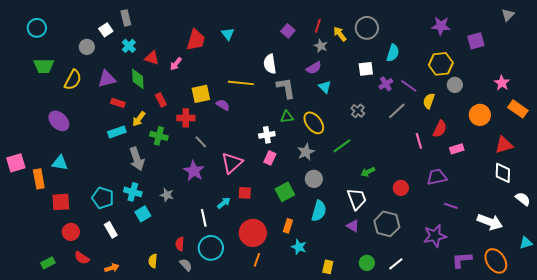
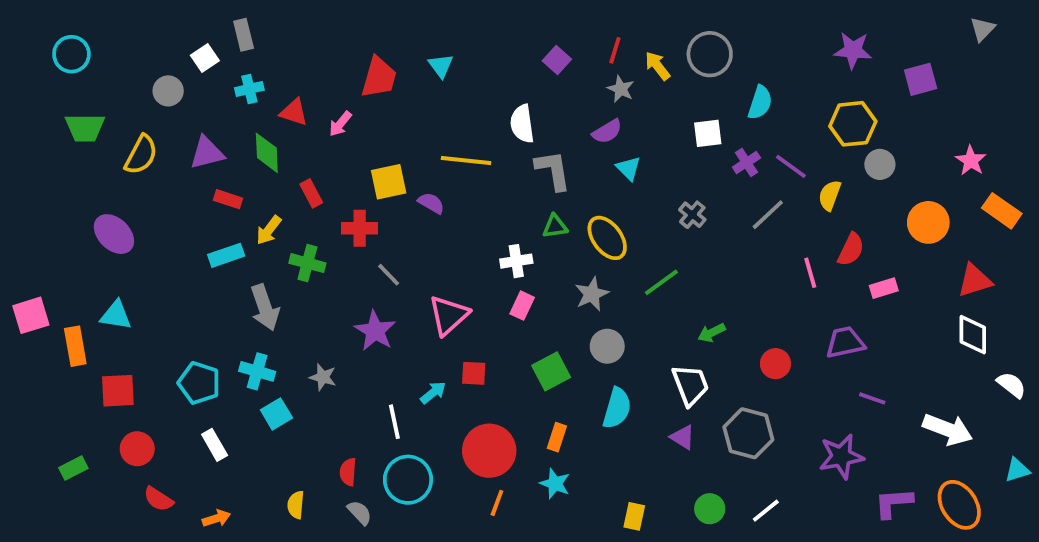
cyan cross: (129, 46) -> (249, 89), turned 32
cyan star: (299, 247) -> (555, 484), moved
green rectangle: (48, 263) -> (73, 468), moved

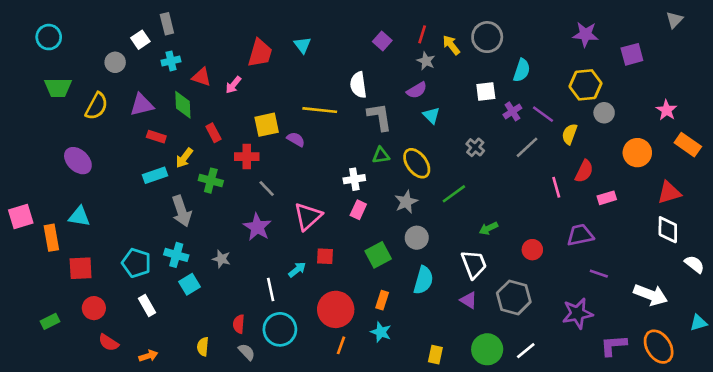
green circle: (710, 509) -> (487, 349), size x1.5

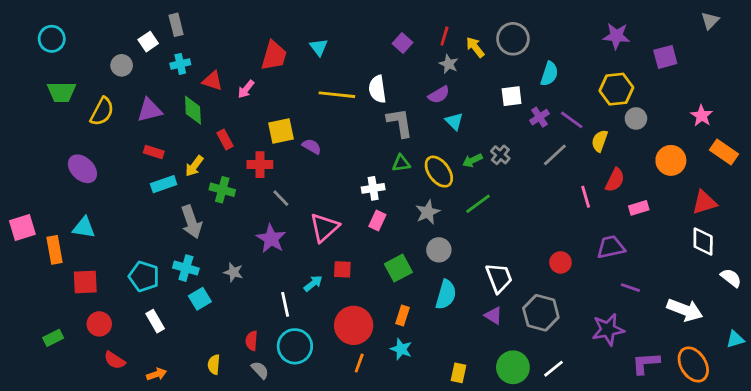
yellow line: (320, 110) -> (337, 95), moved
red rectangle: (156, 137) -> (154, 152), moved
green arrow: (488, 228) -> (472, 160), moved

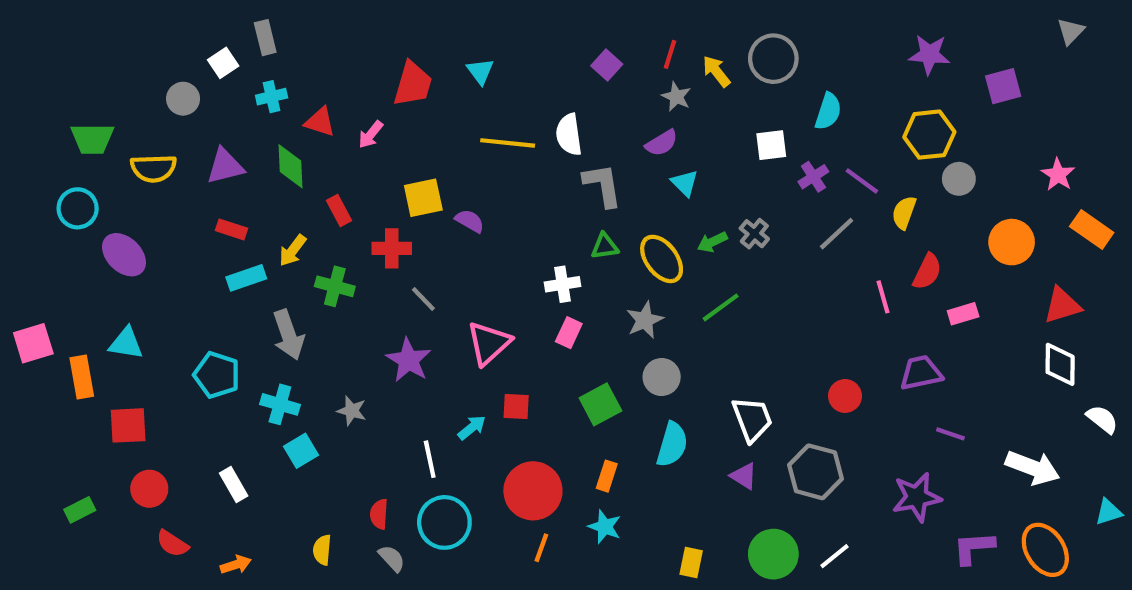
cyan circle: (52, 39) -> (78, 208), moved
yellow semicircle: (102, 111) -> (153, 168), turned 60
cyan pentagon: (144, 276) -> (217, 375), moved

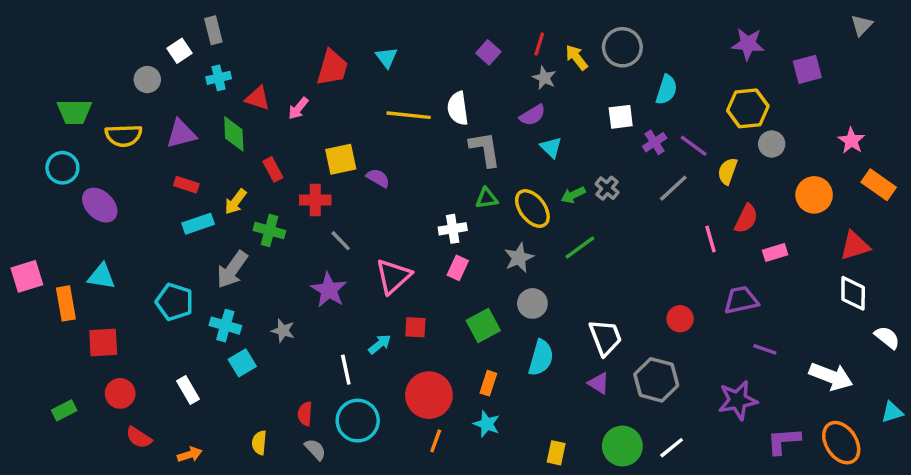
gray arrow: (288, 335) -> (232, 270), turned 54

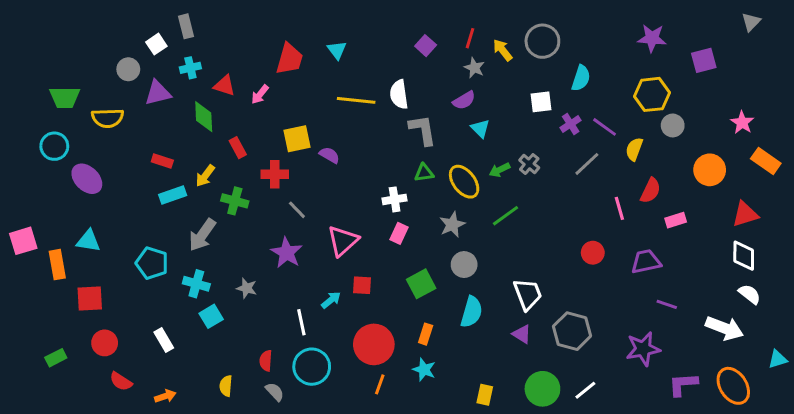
purple triangle: (181, 134) -> (158, 93), moved
red circle: (680, 319) -> (593, 253), moved
white semicircle: (887, 337) -> (750, 294), moved

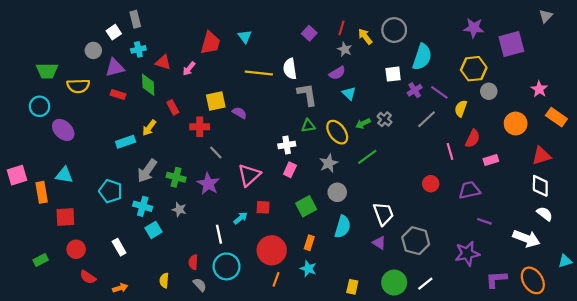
purple square: (704, 60) -> (511, 44), size x1.4
cyan semicircle: (581, 78) -> (422, 57), size x1.4
red rectangle: (162, 161) -> (118, 95), moved
green cross: (235, 201) -> (176, 177), moved

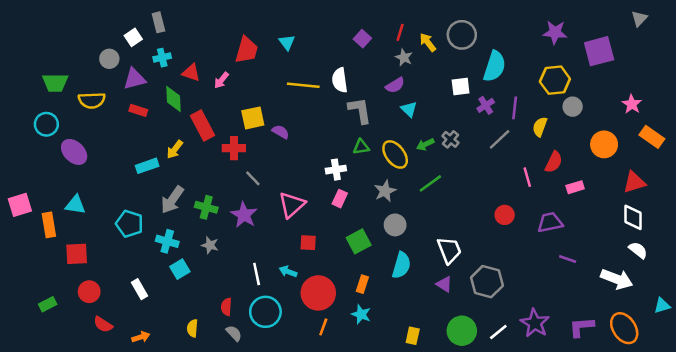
purple line: (439, 92) -> (515, 108), turned 60
red rectangle: (173, 107) -> (202, 126), size x1.6
cyan arrow: (241, 218) -> (288, 272), moved, turned -120
purple star: (467, 254) -> (535, 323), moved, turned -30

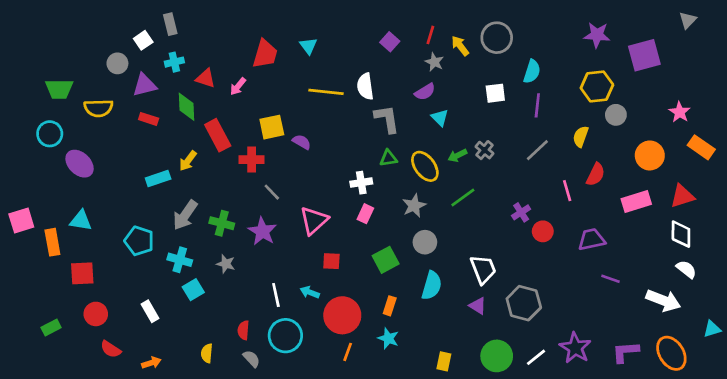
cyan semicircle: (495, 66) -> (532, 72), size x0.7
purple cross: (486, 105) -> (521, 212), moved
purple line: (515, 108) -> (537, 105), moved
pink rectangle: (575, 187) -> (636, 202), moved, size x1.5

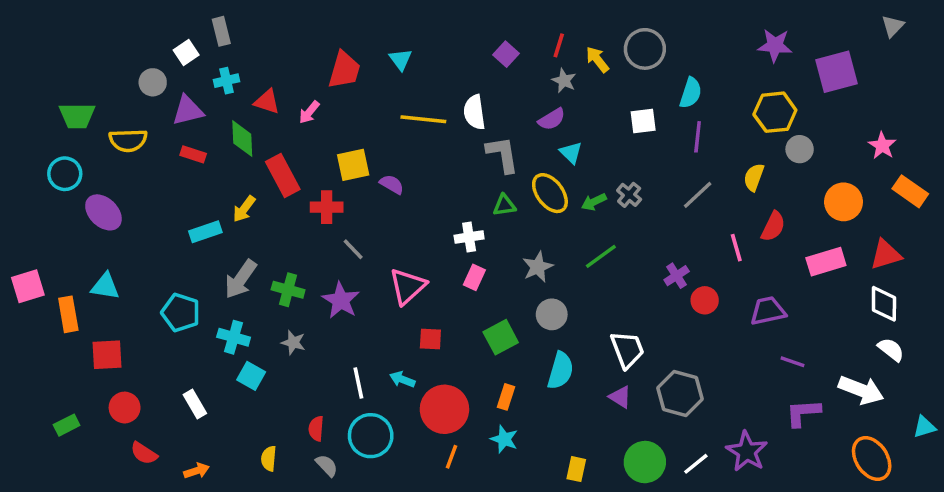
yellow ellipse: (425, 166) -> (550, 193), moved
cyan square: (193, 290) -> (251, 376), turned -30
purple L-shape: (625, 352) -> (803, 413), moved

